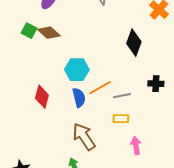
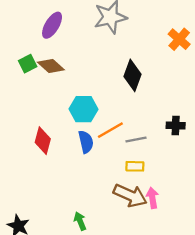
green square: (29, 31) -> (28, 64), turned 35
black diamond: (134, 43) -> (133, 75), moved
brown arrow: (84, 137) -> (130, 195), moved, turned 148

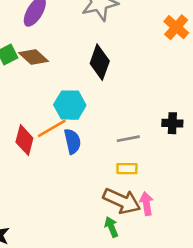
black diamond: (133, 75) -> (100, 62), moved
orange line: (110, 130) -> (52, 128), moved
green arrow: (80, 221) -> (111, 227), moved

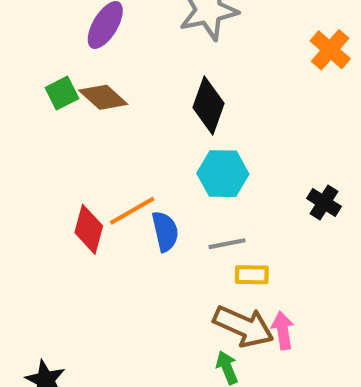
cyan hexagon: (70, 105) -> (223, 174), moved
black cross: (172, 123) -> (324, 202), turned 30
gray line: (128, 139) -> (227, 244), moved

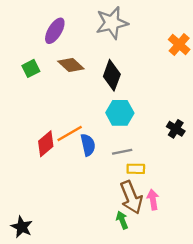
brown diamond: (103, 97) -> (71, 65), moved
red diamond: (89, 229) -> (46, 144), turned 35
brown arrow: (244, 326) -> (131, 197), turned 44

